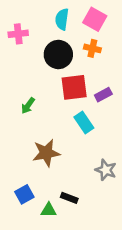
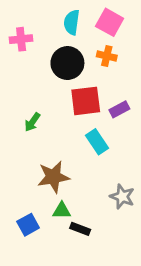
green triangle: (49, 210) -> (62, 211), moved

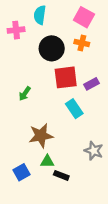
cyan semicircle: (72, 22) -> (40, 15), moved

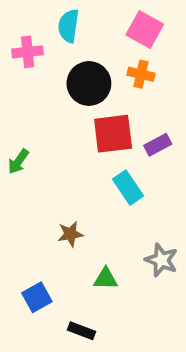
green arrow: (25, 94) -> (18, 162), moved
brown star: (41, 136) -> (70, 234), size x0.6
green triangle: (47, 161) -> (106, 279), moved
black rectangle: (61, 175) -> (81, 331), moved

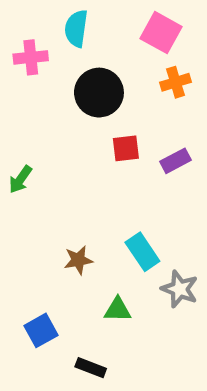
orange cross: (141, 74) -> (175, 82), moved, turned -30
red square: (113, 134) -> (126, 148), size x0.6
cyan rectangle: (128, 188) -> (142, 252), moved

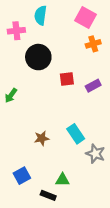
black circle: (99, 93) -> (38, 57), moved
green triangle: (118, 310) -> (62, 180), moved

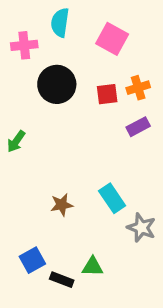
pink square: (86, 18) -> (112, 39), moved
orange cross: (93, 44) -> (138, 88), moved
red square: (67, 79) -> (107, 94), moved
black rectangle: (48, 195) -> (62, 280), moved

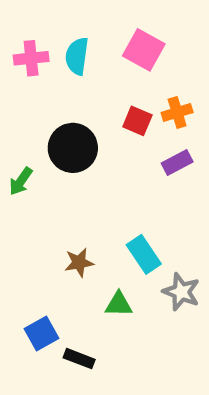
cyan semicircle: (60, 23) -> (77, 56), moved
black circle: (57, 84) -> (73, 148), moved
red square: (107, 94) -> (137, 121), turned 30
green triangle: (93, 267) -> (119, 304), moved

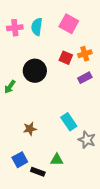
brown star: (79, 263) -> (30, 129), moved
green triangle: (119, 304) -> (57, 160), moved

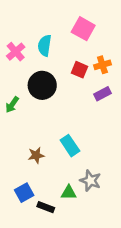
cyan semicircle: (37, 27) -> (45, 46), moved
pink cross: (15, 28) -> (16, 52), moved, turned -35
cyan rectangle: (69, 122) -> (70, 146), moved
gray star: (87, 140) -> (90, 181), moved

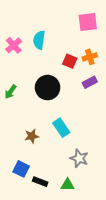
pink square: (83, 29) -> (88, 22), moved, turned -36
black circle: (42, 85) -> (48, 88), moved
blue square: (24, 193) -> (21, 169), turned -35
green triangle: (69, 193) -> (68, 185), moved

